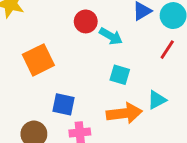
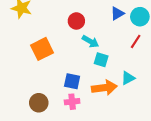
cyan arrow: (111, 36) -> (90, 41), moved
blue square: (64, 104) -> (72, 81), moved

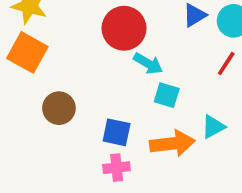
red circle: (76, 21) -> (124, 28), size x1.5
orange square: (42, 49) -> (27, 52), moved, turned -35
brown circle: (39, 103) -> (59, 108), moved

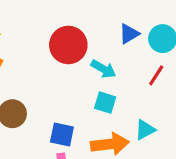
cyan arrow: (148, 64) -> (103, 69), moved

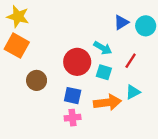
red circle: (68, 45) -> (77, 62), moved
red line: (156, 75) -> (131, 61), moved

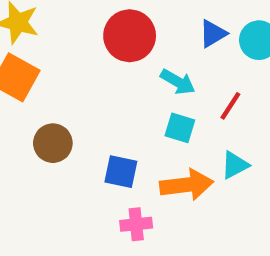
red circle: (77, 62) -> (130, 36), moved
pink cross: (73, 118) -> (136, 224), moved

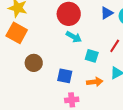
cyan arrow: (178, 82) -> (74, 37), moved
orange arrow: (187, 185) -> (95, 82), size x0.7

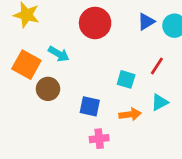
orange square: (17, 33) -> (26, 65), moved
cyan arrow: (74, 37) -> (59, 54), moved

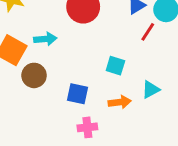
cyan arrow: (59, 54) -> (45, 39), turned -35
red line: (157, 66) -> (148, 32), moved

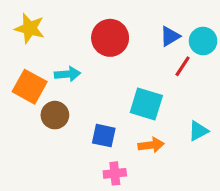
cyan square: (115, 66) -> (146, 104), size x1.5
cyan triangle: (151, 89) -> (198, 131), moved

